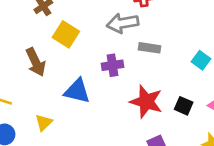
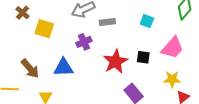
brown arrow: (36, 62) -> (30, 68), moved
red star: (146, 102) -> (115, 62), turned -30

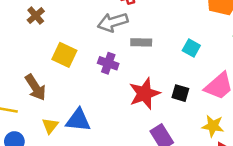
yellow square: (44, 29) -> (64, 55), moved
purple cross: (84, 42) -> (108, 63), turned 35
blue triangle: (63, 67) -> (78, 120), moved

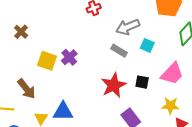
gray arrow: (113, 22) -> (128, 27), moved
gray rectangle: (141, 42) -> (119, 51), moved, turned 35
purple cross: (108, 63) -> (69, 57), moved, turned 35

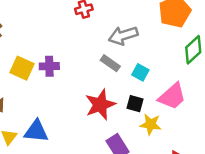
cyan square: (147, 45) -> (140, 72), moved
purple cross: (69, 57) -> (49, 66), turned 35
yellow star: (171, 106) -> (151, 124), moved

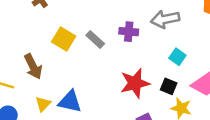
gray rectangle: (110, 63) -> (95, 39), moved
purple cross: (49, 66) -> (129, 32), moved

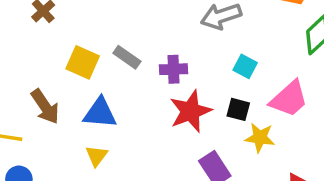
purple cross: (129, 32) -> (173, 69), moved
blue triangle: (70, 102) -> (100, 113), moved
yellow triangle: (43, 104) -> (97, 156), moved

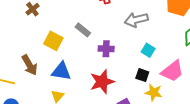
gray rectangle: (127, 57) -> (83, 30), moved
red star: (190, 111) -> (102, 82), moved

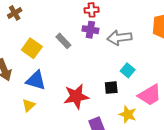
purple cross: (106, 49) -> (90, 30), moved
black square: (142, 75) -> (111, 88), moved, turned -32

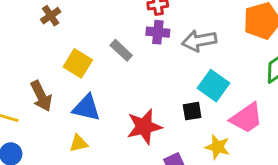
cyan square: (128, 70) -> (213, 86), size x1.5
yellow triangle: (29, 105) -> (79, 143), turned 32

